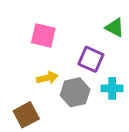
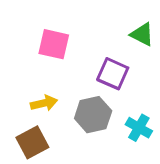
yellow arrow: (47, 78) -> (44, 103), moved
cyan cross: (112, 88) -> (139, 128), moved, turned 30

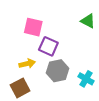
purple square: (113, 74) -> (48, 46), moved

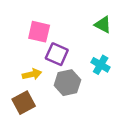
cyan cross: (86, 79) -> (101, 65), moved

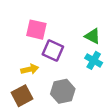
green triangle: (103, 25) -> (93, 36), moved
gray hexagon: (67, 83) -> (63, 91), moved

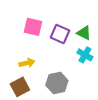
purple square: (53, 51) -> (60, 34), moved

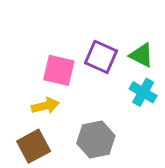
pink square: (33, 27) -> (59, 70), moved

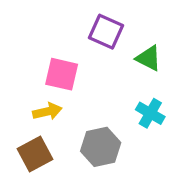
purple square: (101, 57) -> (106, 32), moved
cyan cross: (143, 92) -> (150, 113), moved

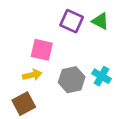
green triangle: (149, 58) -> (100, 21), moved
gray hexagon: (101, 147) -> (72, 80), moved

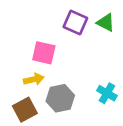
cyan cross: (101, 76) -> (107, 93), moved
gray hexagon: (72, 80) -> (60, 98), moved

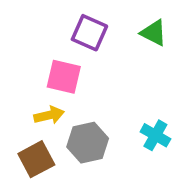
purple square: (75, 22) -> (89, 33), moved

